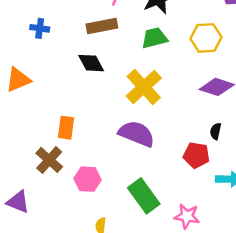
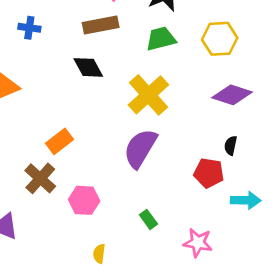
orange rectangle: (66, 128) -> (59, 141), turned 45
purple semicircle: (137, 134) -> (140, 148), turned -81
green rectangle: (144, 196) -> (148, 219), size x0.5

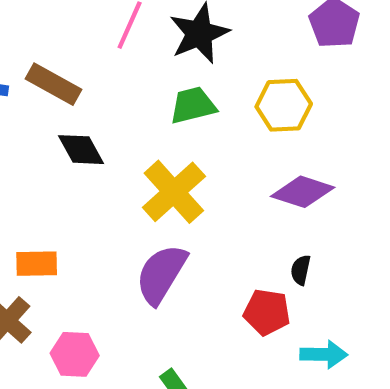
brown rectangle: (101, 25) -> (54, 84), moved, turned 40
orange rectangle: (59, 141) -> (37, 264), turned 36

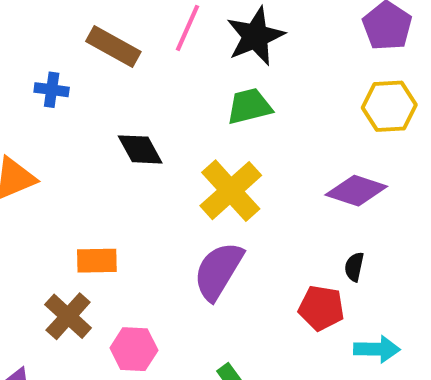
brown rectangle: (54, 84) -> (113, 46), moved
yellow hexagon: (284, 105) -> (389, 106), moved

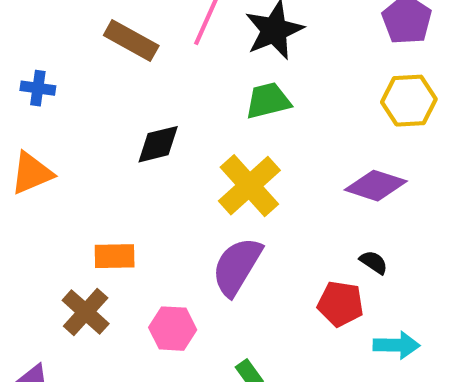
blue cross: (52, 90) -> (38, 88), moved
black diamond: (140, 149) -> (158, 144), turned -75
black semicircle: (354, 267) -> (374, 262), turned 112
pink hexagon: (134, 349) -> (173, 329), moved

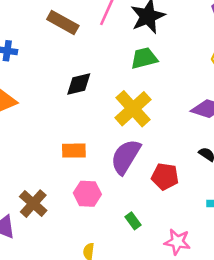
orange rectangle: (115, 256) -> (74, 151), moved
red pentagon: (340, 304) -> (165, 176), moved
brown cross: (86, 312) -> (33, 204), moved

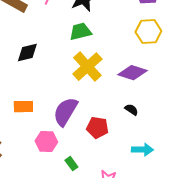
yellow cross: (133, 109) -> (87, 67), moved
pink hexagon: (87, 194) -> (46, 142), moved

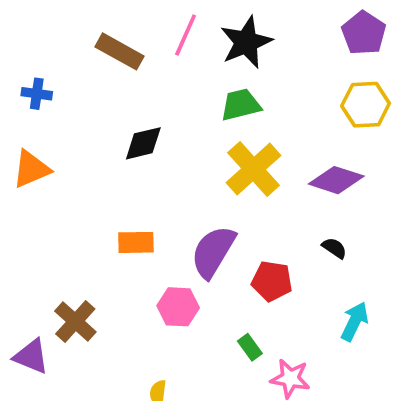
cyan arrow: (142, 150) -> (355, 321), turned -65
green rectangle: (71, 164) -> (250, 347), moved

